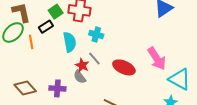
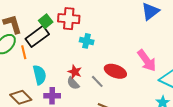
black rectangle: (46, 27) -> (37, 36), size x1.6
cyan semicircle: (70, 42) -> (40, 75), moved
gray line: (94, 59) -> (97, 81), moved

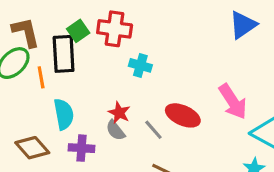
black rectangle: (37, 36) -> (64, 54), turned -60

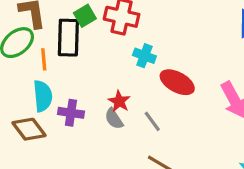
cyan semicircle: (64, 114) -> (43, 96), moved
red ellipse: (183, 115) -> (177, 82), moved
purple cross: (82, 148) -> (71, 113), moved

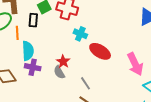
black rectangle: (68, 38) -> (33, 20), size x0.6
cyan semicircle: (43, 96) -> (28, 51), moved
gray line: (152, 121) -> (86, 83), moved

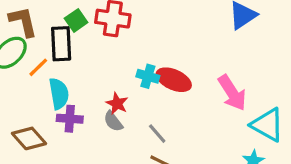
black rectangle: (33, 20) -> (61, 44), size x1.5
orange line: (17, 33) -> (38, 67), turned 56
cyan cross: (80, 34) -> (148, 76), moved

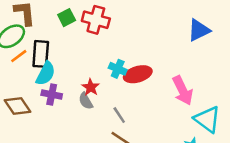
black rectangle: (61, 44) -> (41, 54), moved
orange line: (38, 67) -> (19, 56), moved
red ellipse: (174, 80) -> (138, 74), turned -48
cyan semicircle: (59, 94) -> (46, 74), turned 30

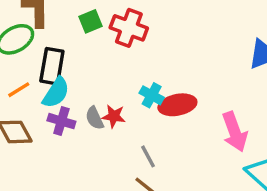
orange line: (19, 56) -> (19, 90), moved
red star: (91, 87) -> (114, 116), turned -30
gray semicircle: (86, 101) -> (95, 118), moved

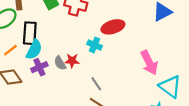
red ellipse: (177, 105) -> (113, 27), moved
purple cross: (61, 121) -> (39, 67), turned -35

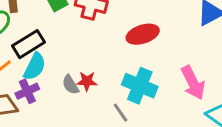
black rectangle: (30, 33) -> (29, 44), turned 55
cyan cross: (95, 45) -> (140, 86), moved, size x1.6
purple cross: (39, 67) -> (27, 91), moved

